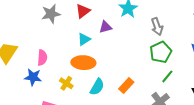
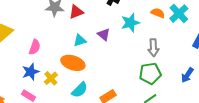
red triangle: (83, 11) -> (76, 12), moved
purple triangle: (105, 27) -> (104, 34), turned 40
blue star: (33, 77) -> (31, 72), moved, turned 30

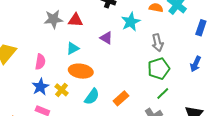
red triangle: (76, 12) -> (76, 20), turned 35
cyan triangle: (80, 41) -> (73, 48), moved

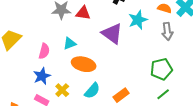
purple triangle: (106, 38) -> (112, 34), size x1.6
gray arrow: (158, 43) -> (167, 31), moved
cyan triangle: (73, 48) -> (70, 43), moved
yellow cross: (62, 90) -> (62, 90), moved

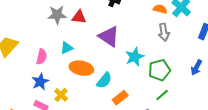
cyan star: (138, 20) -> (135, 57), moved
cyan semicircle: (92, 91) -> (104, 80), moved

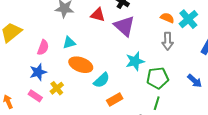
red triangle: (79, 17) -> (98, 15), moved
purple triangle: (109, 36) -> (124, 26), moved
blue arrow: (196, 68) -> (195, 81), turned -84
green line: (162, 95) -> (157, 103), turned -40

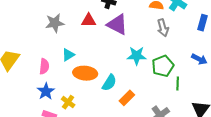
cyan star: (135, 61) -> (137, 56), turned 30
green line: (157, 103) -> (178, 84), moved

